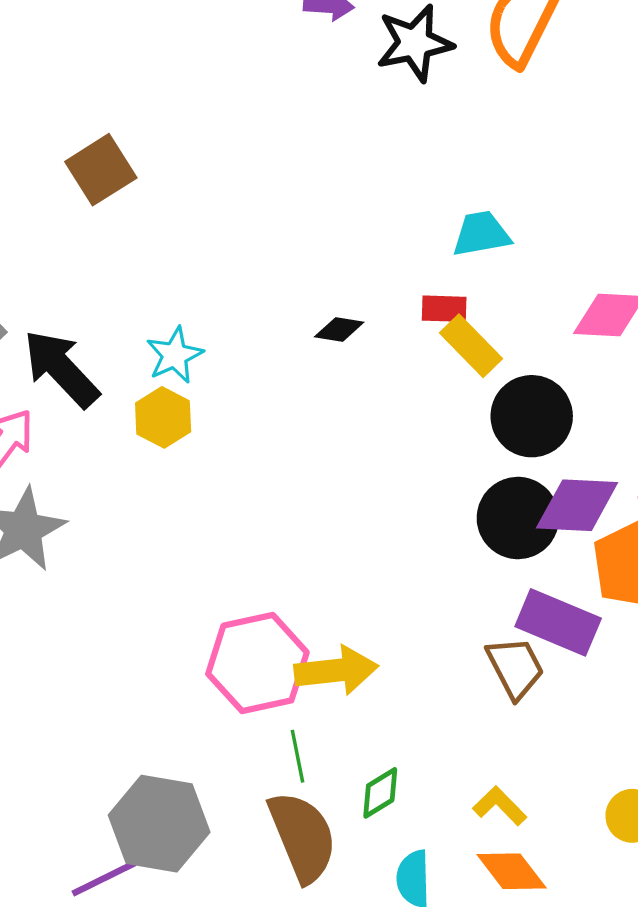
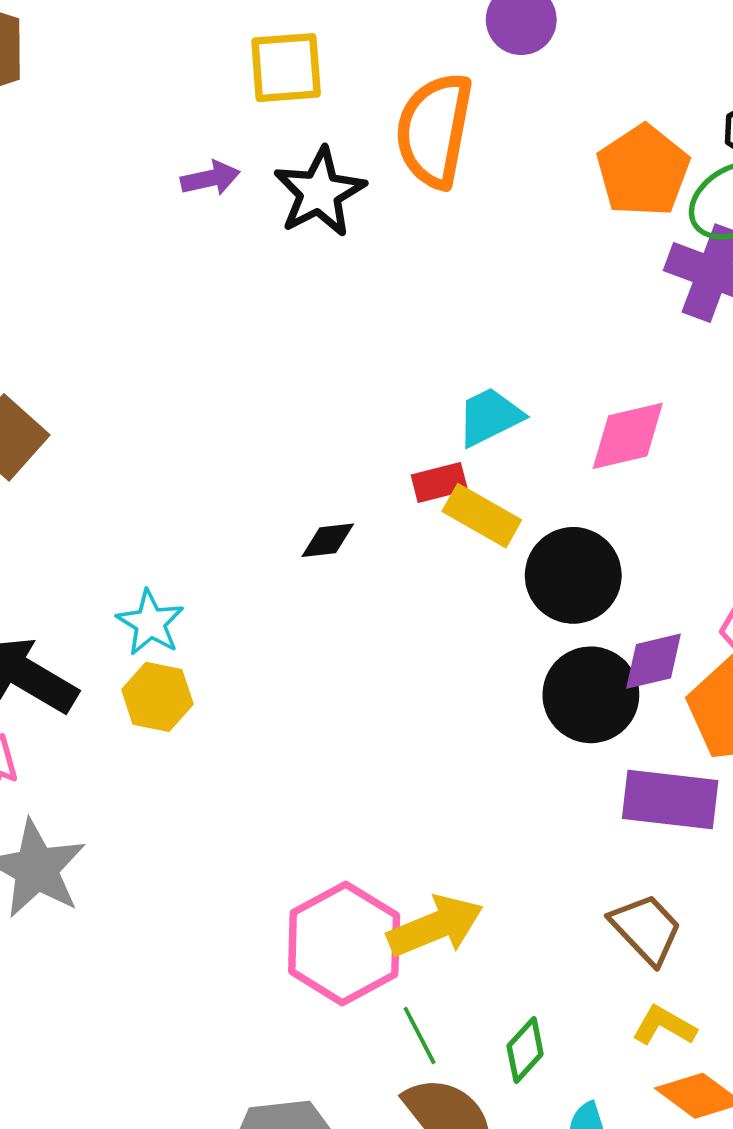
cyan trapezoid: (481, 234) -> (490, 417), moved
purple diamond: (577, 505) -> (653, 661), size x0.7
brown trapezoid: (515, 668) -> (646, 929), moved

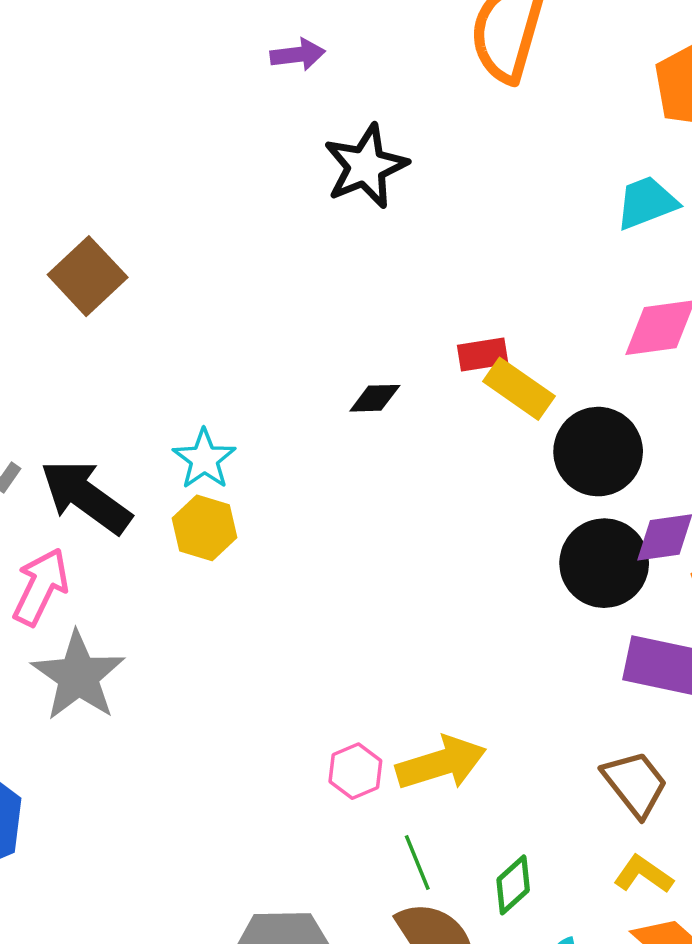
black star: (319, 192) -> (366, 166), moved
cyan trapezoid: (490, 417) -> (647, 203), moved
pink hexagon: (344, 943) -> (355, 771), size x0.5

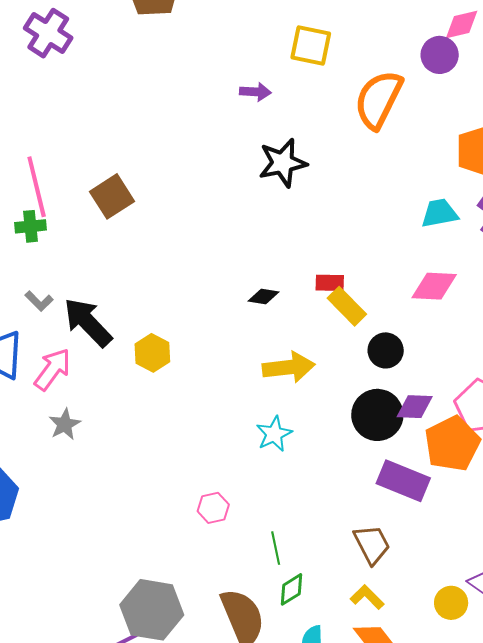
black circle: (598, 452) -> (386, 350), size x0.7
cyan star: (204, 459) -> (274, 434), moved
gray star: (78, 676) -> (65, 424), size x0.6
yellow arrow: (441, 763) -> (289, 367), moved
green line: (417, 863) -> (276, 548), moved

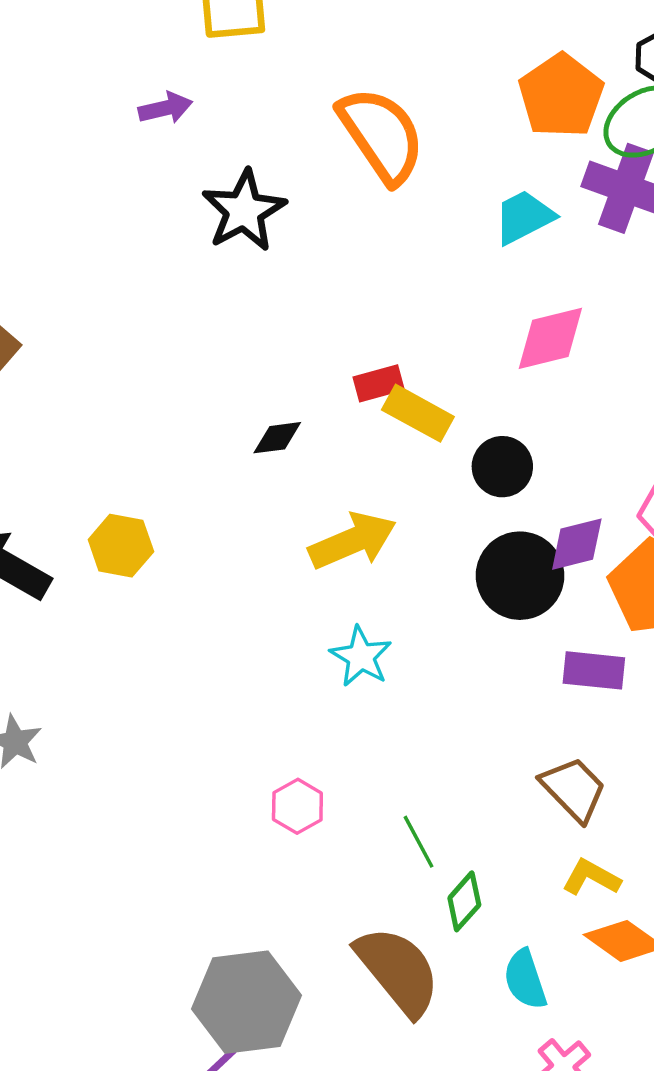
orange semicircle: (378, 100) -> (381, 135), moved, turned 136
yellow hexagon: (152, 353) -> (121, 546), moved
purple rectangle: (403, 481) -> (594, 670), size x0.7

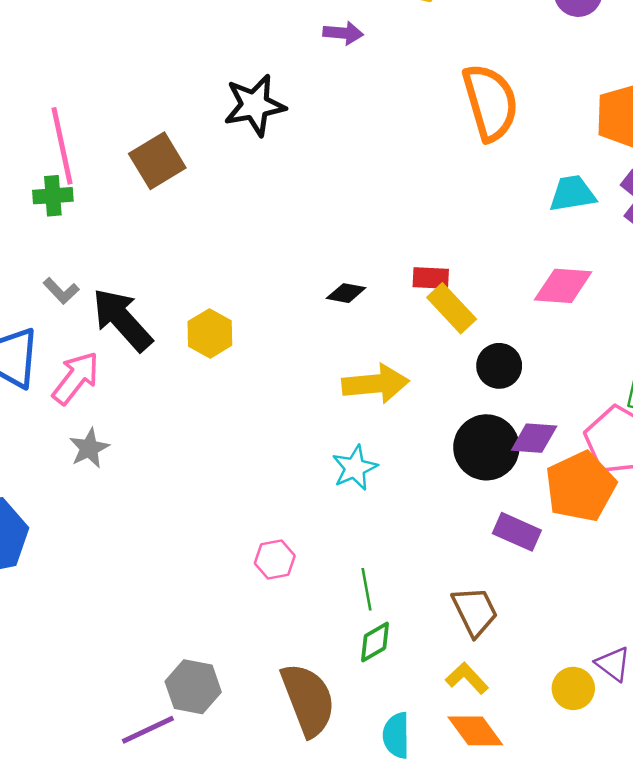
black star: (244, 211) -> (255, 105), moved
green line: (418, 842) -> (366, 589), moved
green diamond: (464, 901) -> (375, 642), moved
gray hexagon: (246, 1002) -> (193, 687), size x0.7

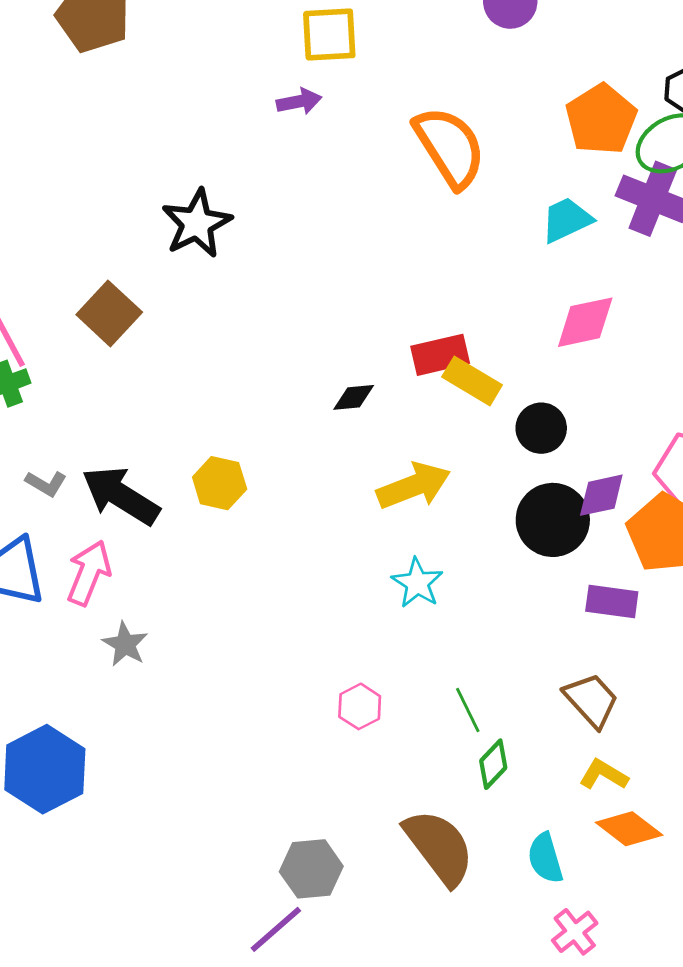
purple arrow: (343, 33) -> (299, 101), moved
red rectangle: (431, 278) -> (440, 355), size x1.4

